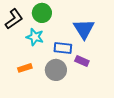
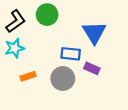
cyan star: (35, 37) -> (15, 48), moved, turned -30

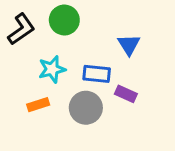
blue triangle: (94, 33) -> (129, 45), size x0.7
cyan star: (15, 48) -> (52, 69), moved

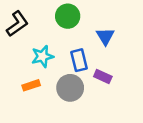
green circle: (64, 20) -> (68, 16), moved
blue rectangle: (97, 74) -> (79, 60), turned 70

